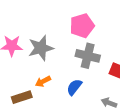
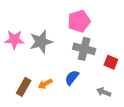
orange arrow: (43, 82) -> (45, 84), moved
brown rectangle: (22, 97) -> (24, 87), turned -42

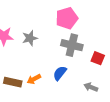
gray star: (41, 42) -> (30, 38), size x0.7
brown rectangle: (24, 87) -> (13, 82), turned 72

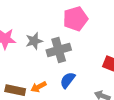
gray cross: (72, 45) -> (59, 50), moved, turned -30

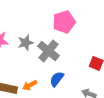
gray cross: (59, 50) -> (48, 51), turned -35

